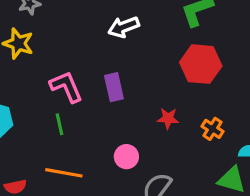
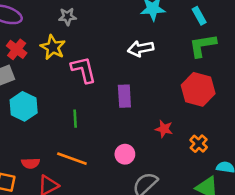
pink L-shape: (66, 87) -> (83, 70), moved

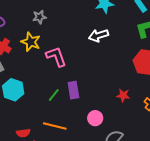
purple rectangle: (124, 96) -> (73, 90), moved
green line: (75, 119) -> (54, 95), turned 48

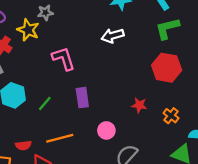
yellow star: (31, 42) -> (28, 30), moved
green line: (54, 95) -> (45, 104), moved
orange line: (55, 126) -> (60, 138), turned -30

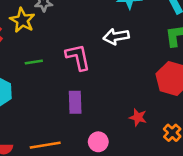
pink L-shape: (64, 59) -> (78, 57), moved
green line: (45, 104) -> (34, 62), moved, turned 35

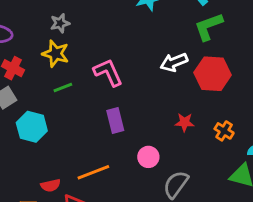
yellow star: (22, 20) -> (56, 54), moved
white arrow: (116, 36) -> (174, 62), moved

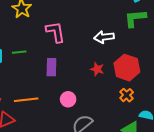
red hexagon: (213, 74) -> (127, 68), moved
green line: (63, 87) -> (19, 52), moved
red star: (185, 122) -> (97, 69), moved

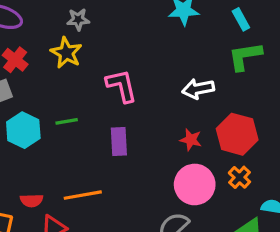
pink circle: (68, 99) -> (195, 184), moved, size x1.6

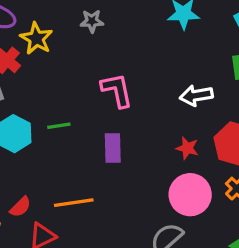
gray star: (78, 19) -> (92, 21), moved
yellow star: (66, 53) -> (36, 38), moved
red semicircle: (32, 201) -> (20, 207), turned -45

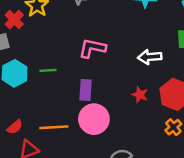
pink L-shape: (117, 90) -> (92, 48), turned -72
pink circle: (190, 195) -> (94, 119), moved

